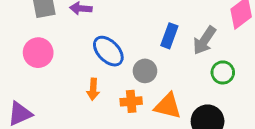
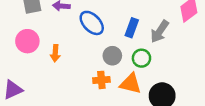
blue ellipse: (108, 51) -> (92, 23), moved
green circle: (223, 72) -> (141, 58), moved
orange arrow: (93, 89) -> (55, 53), moved

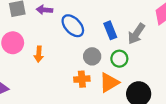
blue rectangle: (132, 28) -> (110, 30), turned -42
orange triangle: (131, 84) -> (109, 82), turned -45

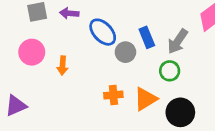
gray circle: (92, 56) -> (125, 52), moved
green circle: (119, 59) -> (170, 71), moved

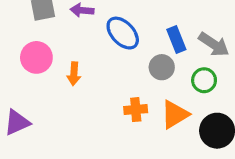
gray arrow: (178, 41) -> (214, 44), turned -90
gray circle: (125, 52) -> (162, 67), moved

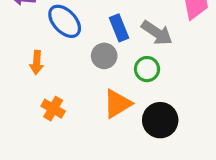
orange arrow: (74, 74) -> (37, 62), moved
orange cross: (136, 110) -> (53, 109), moved, turned 35

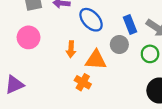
orange triangle: (117, 104) -> (96, 60), moved, turned 35

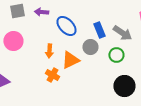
orange triangle: (96, 60) -> (70, 60), turned -30
orange cross: (83, 82) -> (52, 75), moved

